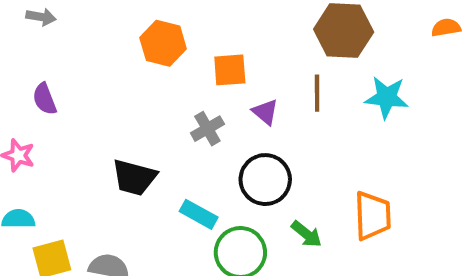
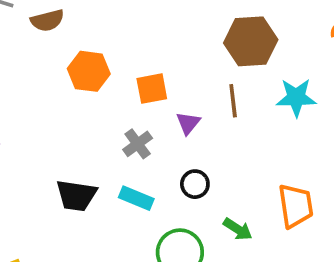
purple triangle: (265, 112) -> (188, 123), turned 35
black circle: (265, 180) -> (195, 184), size x0.6
cyan rectangle: (199, 214) -> (136, 198), moved

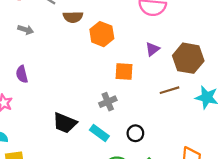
orange hexagon: (89, 71) -> (102, 34), moved
brown line: (233, 101) -> (169, 90), turned 66
purple triangle: (188, 123) -> (152, 49), moved

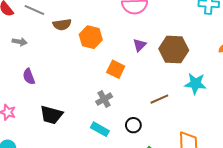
orange square: (124, 72) -> (116, 69), turned 30
purple semicircle: (22, 74) -> (29, 77), moved
brown line: (169, 90) -> (159, 99), moved
black trapezoid: (65, 123) -> (51, 115), moved

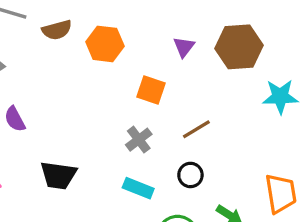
brown line: (159, 99) -> (196, 129), moved

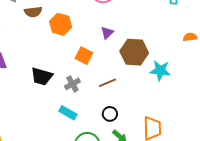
brown hexagon: (239, 47) -> (134, 52), moved
black trapezoid: (58, 175) -> (42, 76), moved
black circle: (190, 175) -> (110, 114), moved

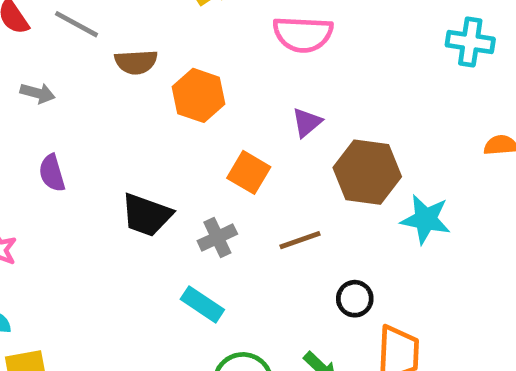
black circle: (110, 114) -> (355, 299), moved

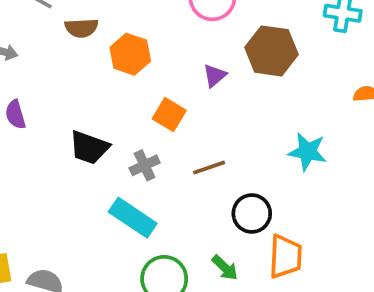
brown hexagon: (367, 172) -> (271, 51), moved
black circle: (355, 299) -> (252, 213), size x1.4
cyan rectangle: (202, 304) -> (133, 218), size x1.4

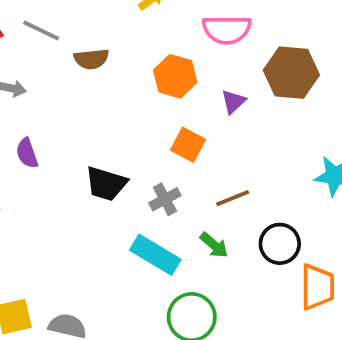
orange hexagon: (130, 54) -> (175, 76), moved
green arrow: (225, 268) -> (214, 245), moved

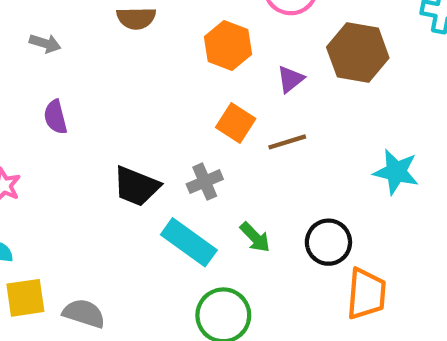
black trapezoid: (106, 184) -> (136, 186), moved
brown line: (233, 198) -> (287, 142), moved

